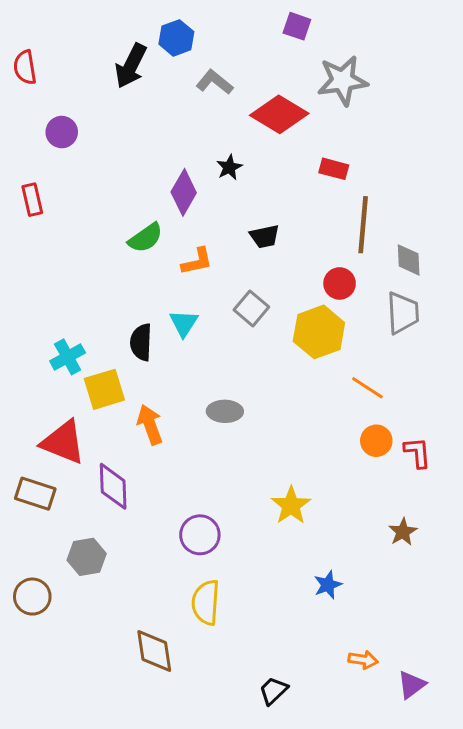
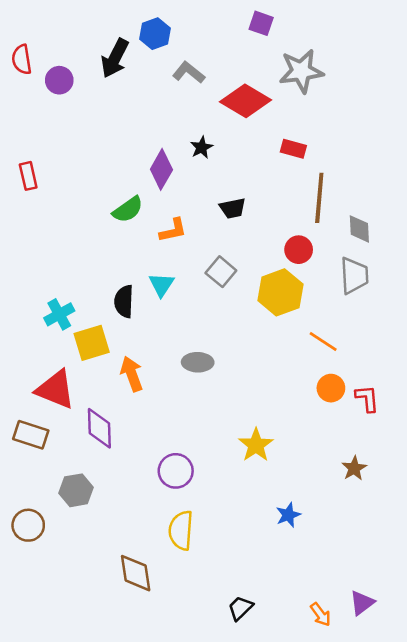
purple circle: (62, 132) -> (59, 80), moved
orange arrow: (363, 660) -> (321, 614), moved, turned 45

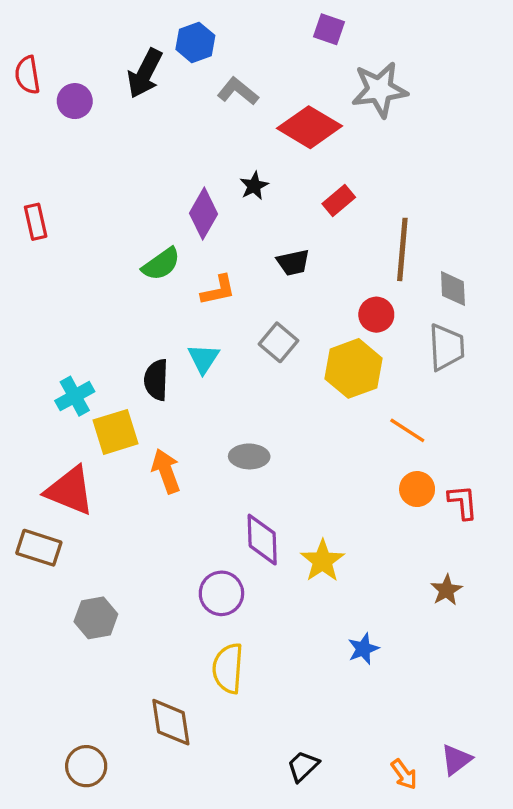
red rectangle: (293, 149) -> (339, 201), moved, turned -55
purple diamond: (99, 428) -> (262, 540), moved
brown circle: (28, 525) -> (86, 766), moved

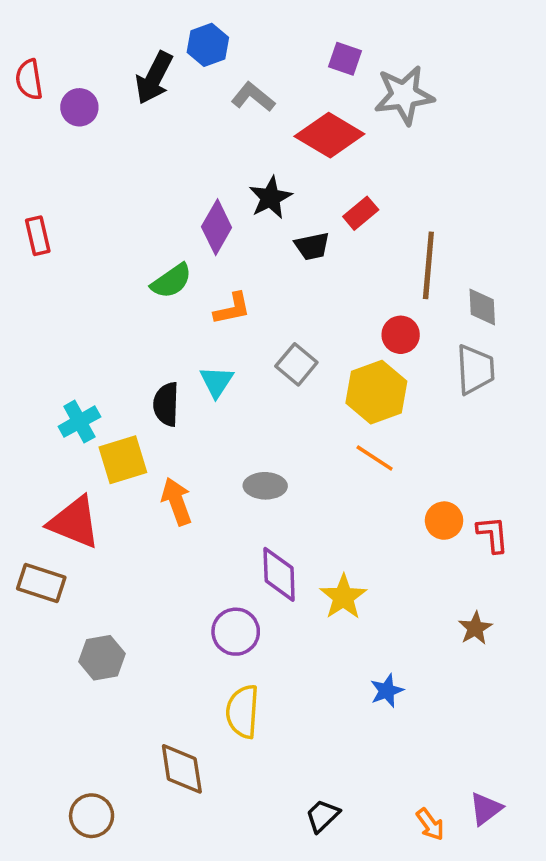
purple square: (329, 29) -> (345, 59), moved
black star: (254, 186) -> (270, 198), size x1.4
black trapezoid: (293, 262) -> (312, 246), moved
orange line: (407, 430) -> (375, 458), moved

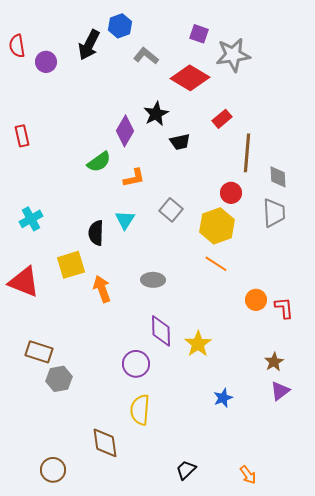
red rectangle: (361, 213) -> (222, 119), moved
cyan cross: (79, 422) -> (31, 219), moved
red triangle: (74, 522) -> (24, 282), moved
brown rectangle: (41, 583) -> (39, 352), moved
purple triangle: (486, 809) -> (280, 391), moved

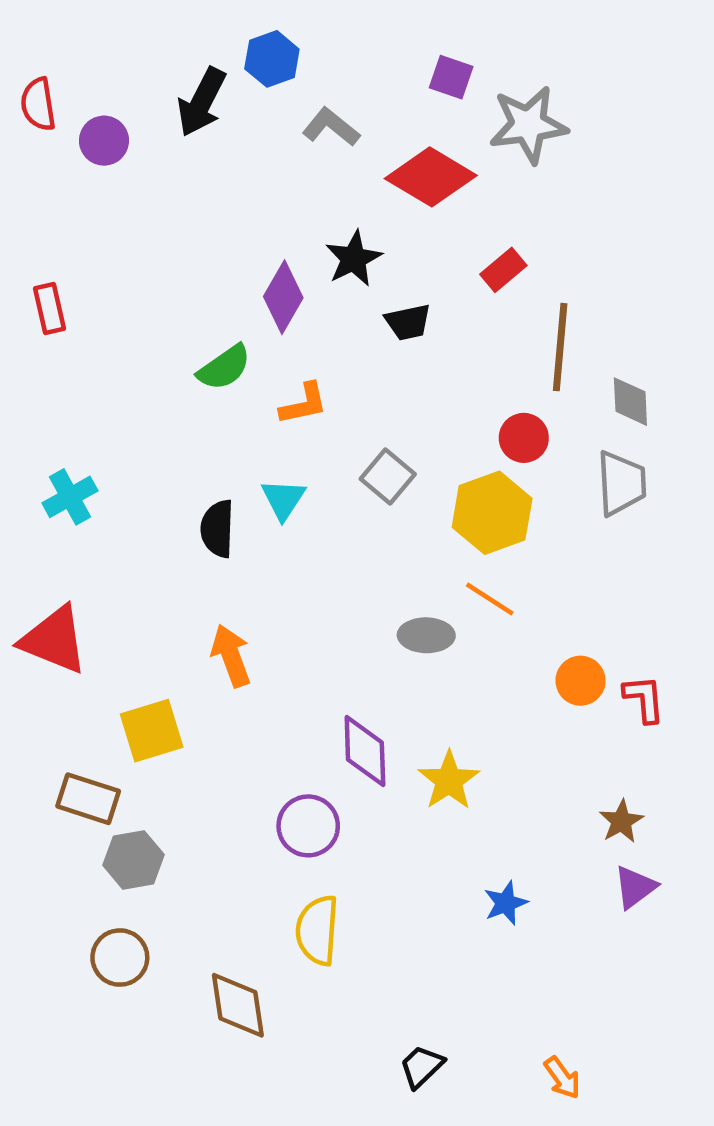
yellow square: (71, 265) -> (152, 731), moved
gray ellipse: (153, 280) -> (426, 635), moved
brown circle: (53, 470) -> (120, 958), moved

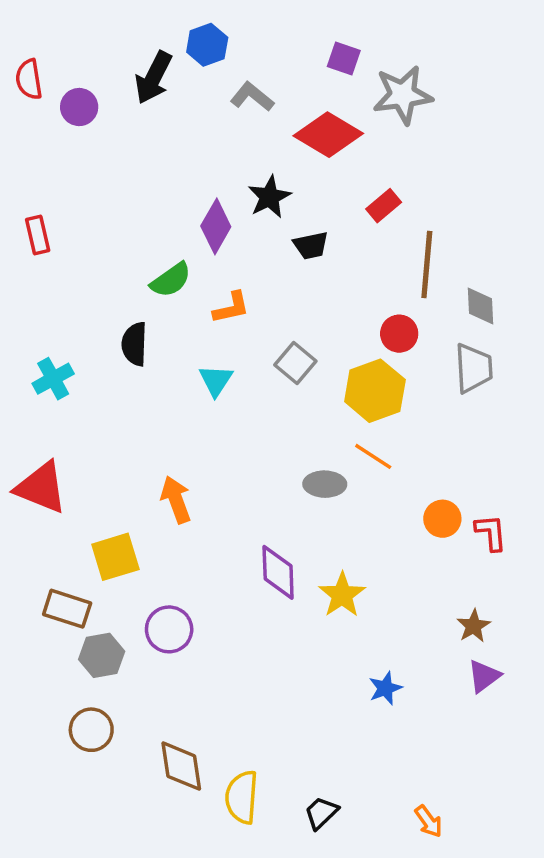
black semicircle: (217, 529) -> (134, 344), moved
purple circle: (308, 826) -> (169, 629), moved
yellow semicircle: (317, 930) -> (242, 797), moved

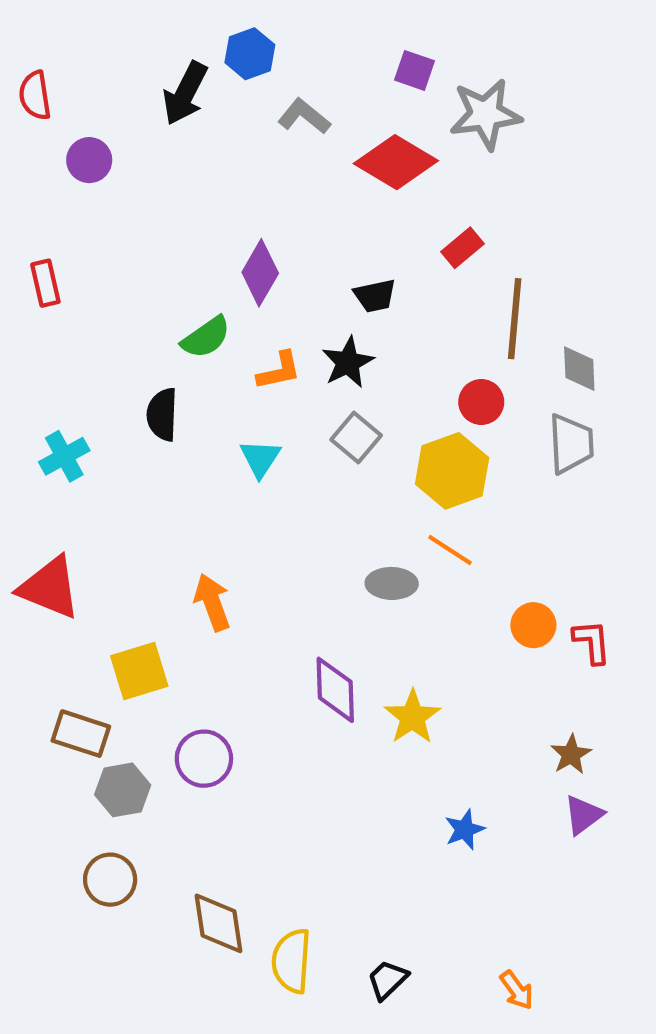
purple circle: (79, 107) -> (89, 160), moved
black star: (269, 197) -> (348, 362), moved

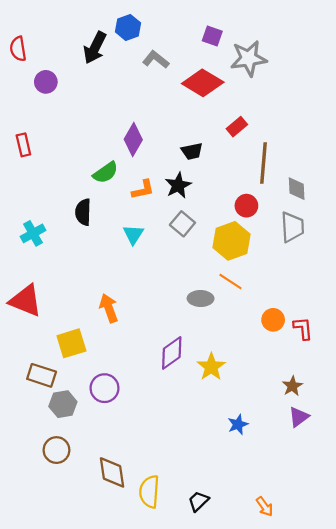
purple diamond: (335, 690) -> (172, 353), turned 56

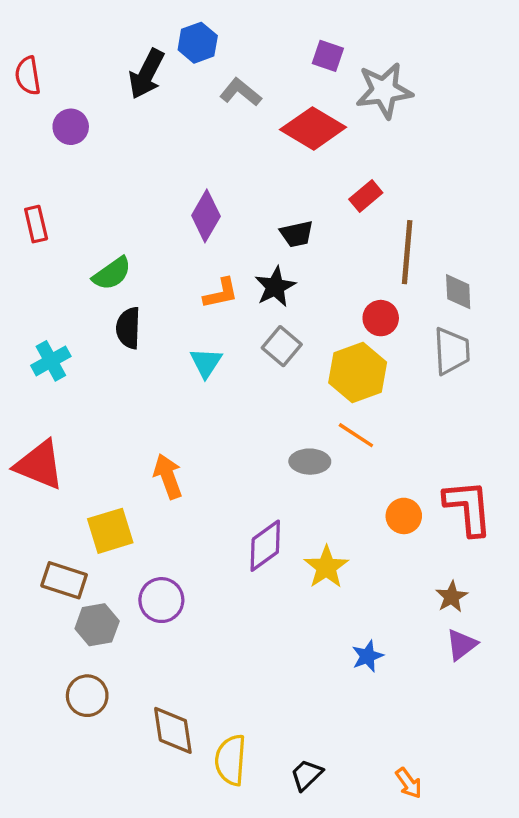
green semicircle: (106, 173) -> (112, 274), moved
orange circle: (273, 320) -> (404, 516), moved
red L-shape: (303, 328) -> (468, 508), size x1.6

